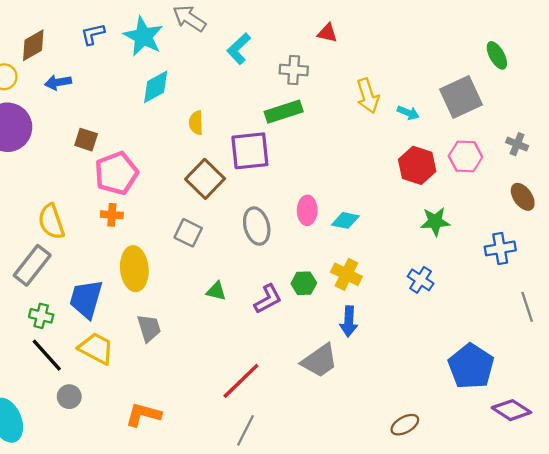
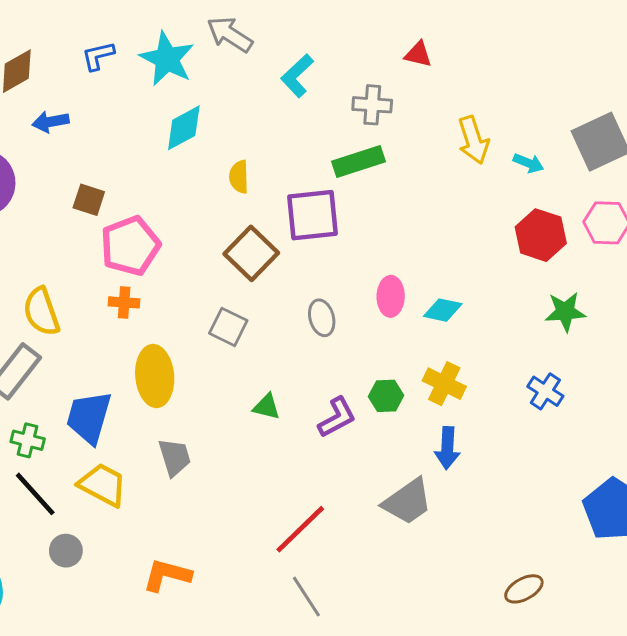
gray ellipse: (257, 226) -> (322, 318), size x0.7
gray line: (245, 430) -> (306, 597), turned -60

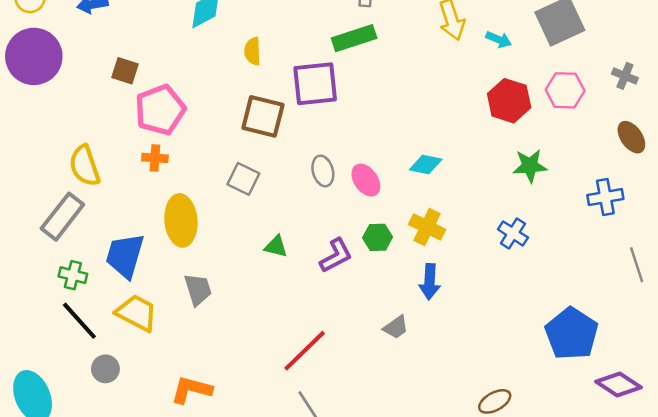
brown square: (251, 253) -> (263, 116), turned -30
pink ellipse: (391, 296) -> (366, 180), moved, turned -36
gray trapezoid: (407, 502) -> (396, 327), size x0.6

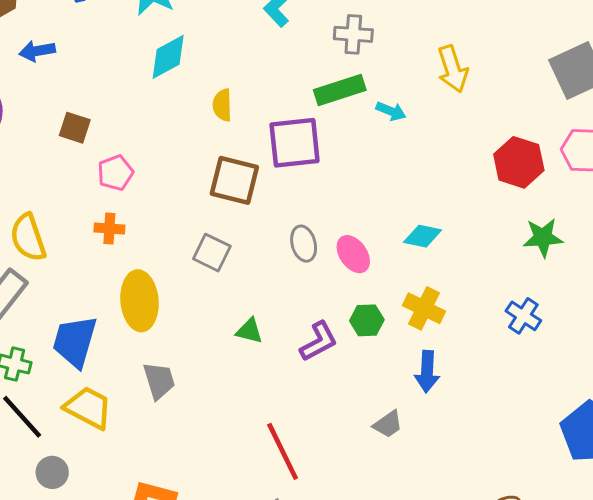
cyan arrow: (499, 39) -> (391, 111), moved
pink pentagon: (160, 110) -> (115, 173), size x0.6
red line: (305, 351) -> (283, 451), turned -72

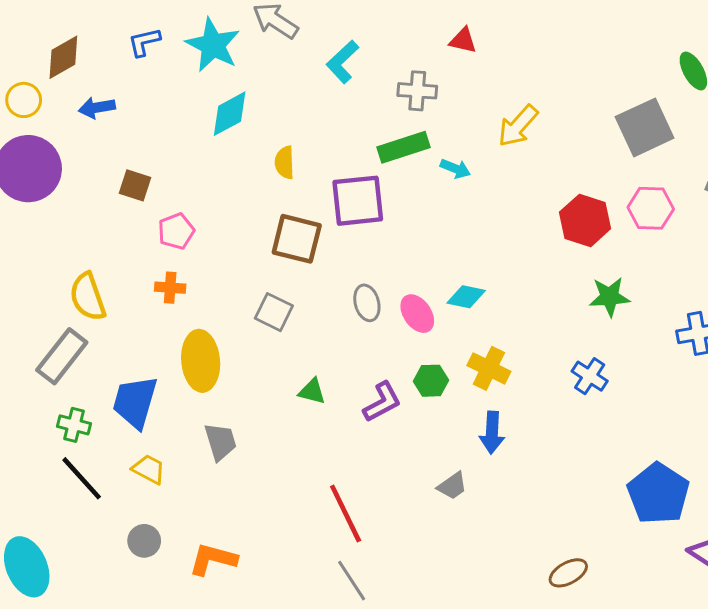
yellow arrow: (453, 69) -> (518, 126), turned 60
cyan diamond: (423, 236) -> (466, 297), moved
yellow trapezoid: (88, 408) -> (149, 469), size x0.7
gray circle: (52, 472) -> (144, 541), moved

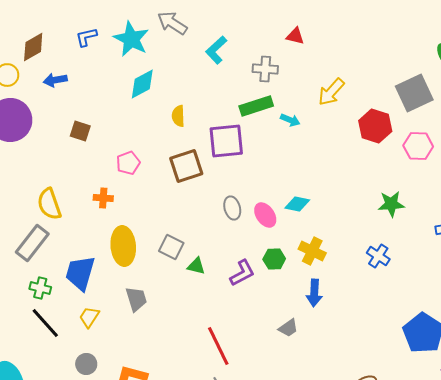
red hexagon: (585, 220) -> (375, 126), moved
pink pentagon: (176, 231) -> (128, 163), moved
brown square: (297, 239) -> (186, 166), turned -32
gray square: (274, 312) -> (171, 247), moved
yellow trapezoid: (149, 469) -> (89, 317), turned -85

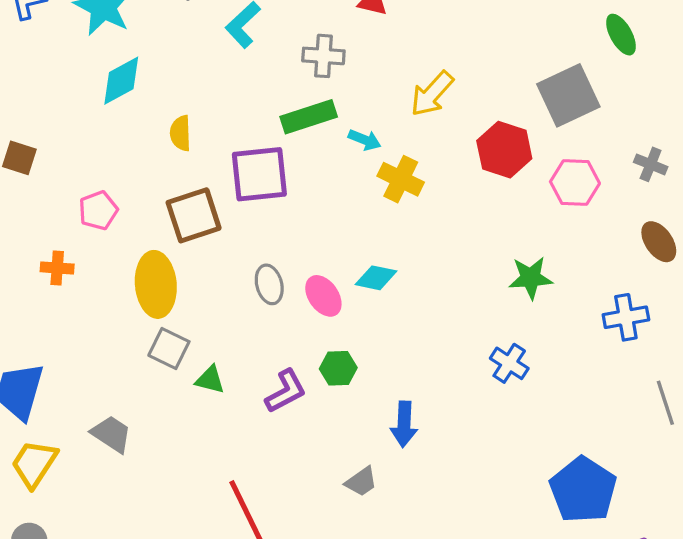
yellow ellipse: (123, 246) -> (156, 284), moved
yellow cross: (312, 251) -> (401, 179), moved
gray trapezoid: (136, 299) -> (111, 434), turned -40
yellow trapezoid: (89, 317) -> (34, 464), size x1.4

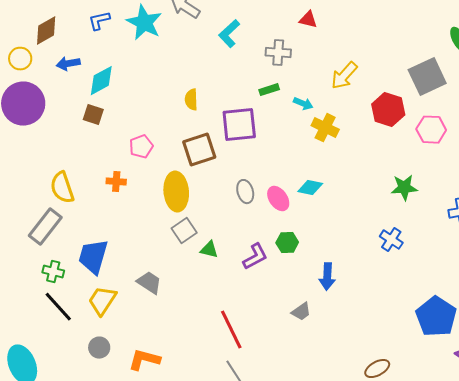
cyan diamond: (121, 81) -> (101, 81), moved
green rectangle: (309, 117) -> (269, 90), size x0.6
gray square: (169, 349) -> (184, 231), turned 30

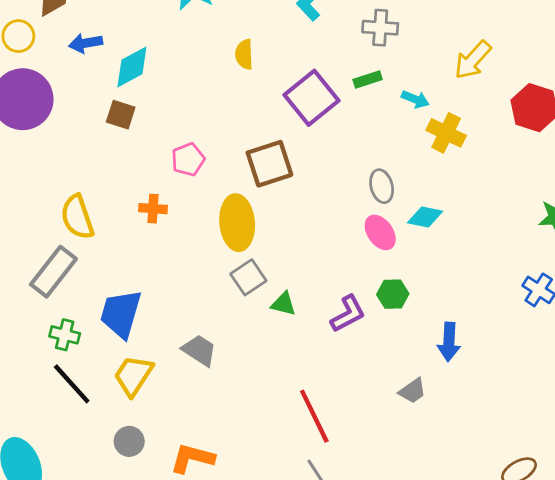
yellow semicircle: (191, 100) -> (244, 54), moved
purple square: (239, 125) -> (311, 98), moved, turned -33
gray ellipse: (245, 192) -> (382, 186), moved

